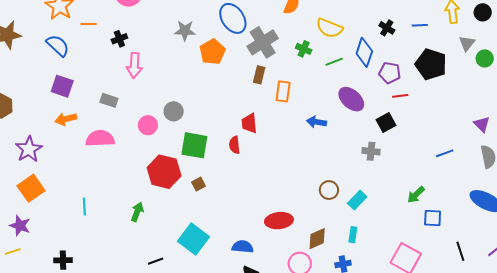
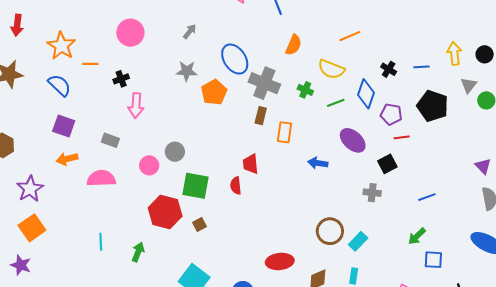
gray cross: (263, 42) -> (264, 83), turned -36
blue line: (445, 153) -> (427, 197), moved
brown circle: (329, 190) -> (330, 231), size x1.4
cyan line: (84, 207) -> (101, 242), moved

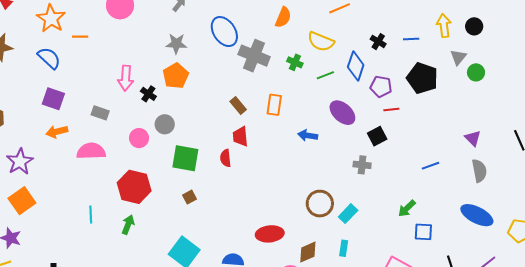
black cross: (121, 79) -> (148, 94), moved, turned -35
orange pentagon: (214, 92) -> (176, 76), moved
brown rectangle: (261, 116) -> (238, 106), moved, turned -54
blue line: (427, 197) -> (430, 166), moved
red hexagon: (165, 212) -> (134, 187), moved

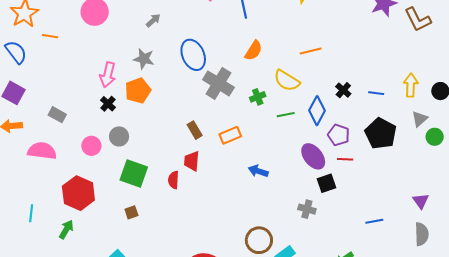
green cross: (295, 62) -> (258, 97), turned 35
pink arrow: (126, 78) -> (108, 75), moved
orange rectangle: (274, 105) -> (230, 135), turned 50
purple ellipse: (342, 113) -> (313, 156), moved

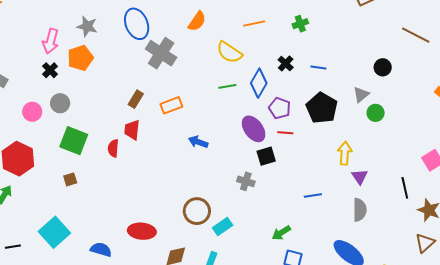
yellow arrow: (411, 85) -> (345, 153), moved
green cross: (258, 97) -> (300, 24), moved
brown rectangle: (195, 130) -> (136, 99), turned 60

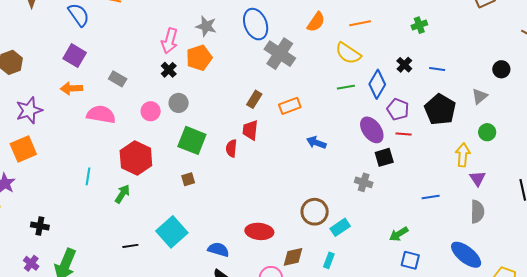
orange line: (254, 23) -> (360, 23), moved
green circle: (376, 113) -> (487, 132), moved

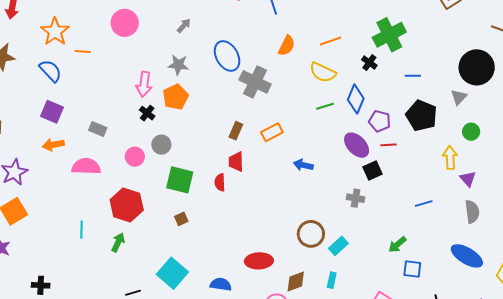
green cross: (419, 25) -> (389, 35), size x2.0
black cross: (404, 65) -> (369, 63), moved
black circle: (501, 69) -> (477, 67), size x2.0

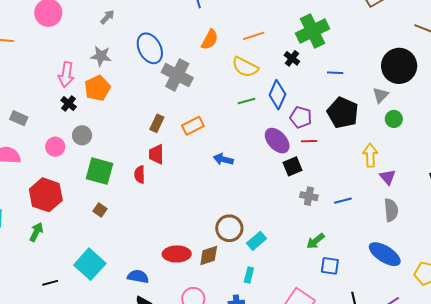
green circle: (471, 132) -> (394, 119), moved
gray cross: (356, 198) -> (309, 196), moved
brown square: (181, 219) -> (100, 210), turned -32
brown diamond: (296, 281) -> (209, 256), moved

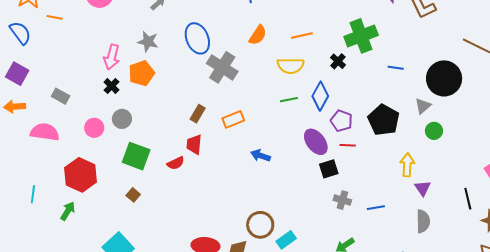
yellow semicircle: (245, 67) -> (291, 66), turned -32
blue line: (335, 73) -> (396, 68), moved
red semicircle: (140, 175) -> (176, 163), turned -120

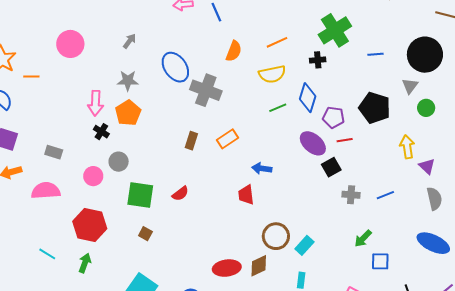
black cross: (338, 61) -> (318, 60), turned -35
red trapezoid: (194, 144) -> (246, 195), moved
cyan line: (33, 194) -> (47, 254), turned -54

